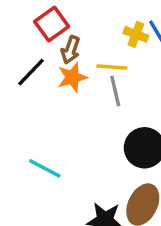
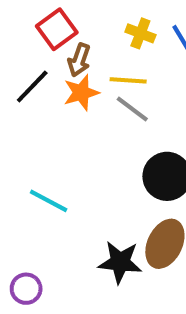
yellow cross: (136, 34) -> (140, 33), moved
gray line: (115, 91) -> (132, 109), turned -40

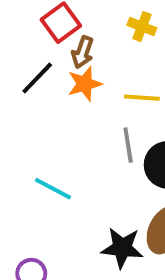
yellow line: (128, 80) -> (142, 98), moved
gray line: (132, 109) -> (128, 145), moved, turned 44

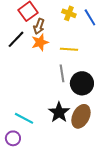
cyan line: (53, 189) -> (24, 118), moved
black star: (122, 248) -> (59, 112), moved, turned 30

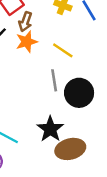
yellow line: (69, 49) -> (63, 50), turned 30
brown ellipse: (81, 116) -> (70, 149), moved, turned 50

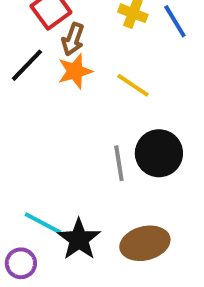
gray line: (54, 80) -> (119, 163), moved
black star: (50, 129) -> (79, 239), moved

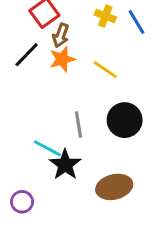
gray line: (119, 163) -> (79, 125), moved
cyan line: (43, 223) -> (47, 148), moved
black star: (79, 239) -> (65, 165), moved

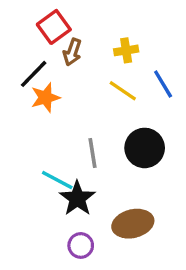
yellow cross: (105, 16) -> (126, 50), moved, turned -30
blue line: (136, 22) -> (163, 84), moved
orange star: (62, 59) -> (45, 98), moved
purple circle: (22, 202) -> (81, 245), moved

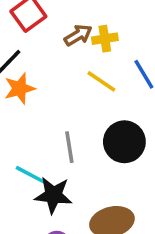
brown arrow: (72, 52) -> (78, 35), moved, turned -140
black star: (77, 198) -> (53, 195), turned -30

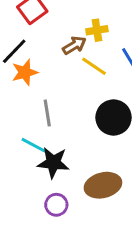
brown arrow: (78, 35) -> (74, 45), moved
gray line: (69, 147) -> (47, 113), moved

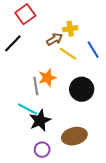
orange star: (25, 72) -> (47, 78), moved
black star: (53, 163) -> (40, 120), turned -30

